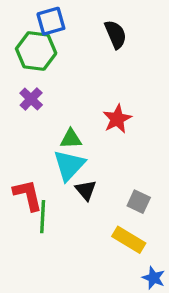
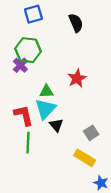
green hexagon: (36, 51) -> (28, 50), moved
red L-shape: (28, 195) -> (24, 115), moved
gray square: (139, 202) -> (91, 133), turned 32

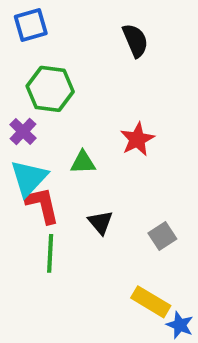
blue square: (33, 14) -> (31, 25), moved
purple cross: (20, 65) -> (23, 131), moved
cyan triangle: (45, 109) -> (29, 178), moved
yellow rectangle: (85, 158) -> (151, 302), moved

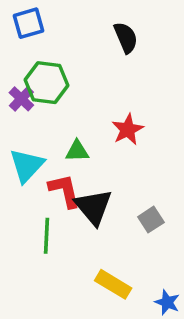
purple cross: (23, 131) -> (21, 99), moved
red L-shape: (42, 205) -> (65, 191), moved
black triangle: (100, 222) -> (93, 207), size x1.6
yellow rectangle: (151, 302) -> (113, 284), moved

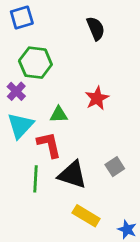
purple cross: (21, 99) -> (16, 91), moved
black triangle: (93, 207) -> (72, 175), moved, turned -32

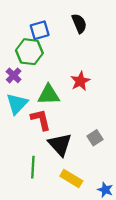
blue square: (22, 18) -> (40, 30), moved
green triangle: (59, 115) -> (49, 95), size x1.5
black triangle: (72, 175) -> (60, 144), turned 30
green line: (35, 179) -> (33, 167), moved

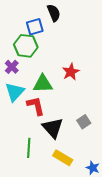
black semicircle: (79, 23) -> (54, 13), moved

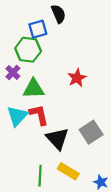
green triangle: (43, 84) -> (34, 89), moved
cyan triangle: (15, 92) -> (17, 116), moved
gray square: (84, 122) -> (91, 132), size x1.5
green line: (29, 148) -> (40, 176), moved

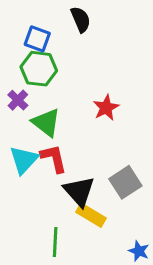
blue square: (38, 29) -> (37, 39), moved, turned 36
green triangle: (34, 89) -> (46, 123), turned 40
yellow rectangle: (68, 171) -> (91, 215), moved

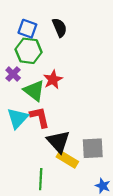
black semicircle: (81, 19) -> (60, 28), moved
red star: (106, 108) -> (53, 80), moved
gray square: (125, 182) -> (93, 148), moved, turned 30

